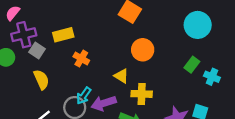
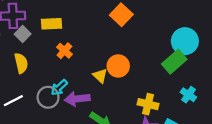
orange circle: (143, 50) -> (118, 66), moved
green rectangle: (192, 65) -> (174, 62), moved, size x1.5
yellow cross: (142, 94) -> (148, 104), moved

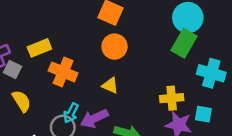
orange cross: (64, 51) -> (63, 72), size x1.5
orange circle: (118, 66) -> (115, 47), moved
cyan cross: (188, 95) -> (211, 73), size x1.5

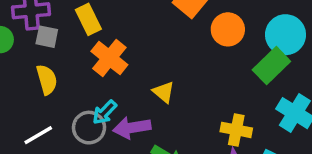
orange circle: (115, 47) -> (228, 29), moved
yellow rectangle: (39, 48) -> (88, 19), turned 70
gray square: (12, 69) -> (47, 37), turned -30

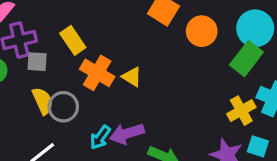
yellow triangle: (164, 92) -> (132, 77), moved
cyan arrow: (105, 112) -> (100, 137), moved
gray circle: (89, 128) -> (63, 107), moved
yellow cross: (236, 130) -> (241, 111), moved, turned -32

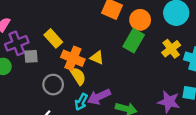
green rectangle: (246, 58) -> (134, 41), moved
yellow semicircle: (43, 101) -> (78, 76), moved
yellow cross: (241, 111) -> (171, 49), moved

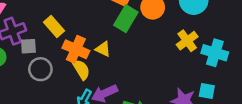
green rectangle: (134, 41) -> (126, 19), moved
gray circle: (53, 85) -> (40, 69), moved

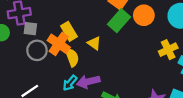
yellow rectangle: (54, 26) -> (69, 31), moved
orange cross: (76, 49) -> (59, 44), moved

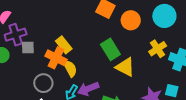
green rectangle: (119, 21) -> (110, 49), moved, turned -65
yellow triangle: (94, 43) -> (125, 67), moved, size x1.5
gray circle: (37, 50) -> (43, 83), moved

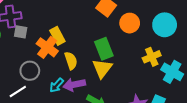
yellow triangle: (125, 67) -> (102, 68), moved, turned 30
yellow semicircle: (70, 68) -> (71, 61), moved

